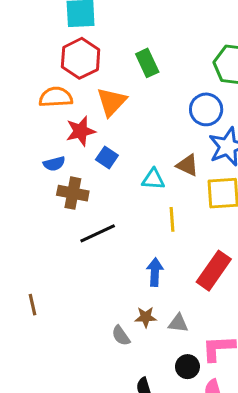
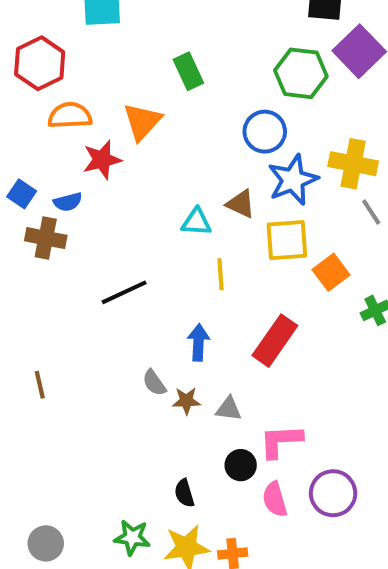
red hexagon: (81, 58) -> (40, 63), moved
blue square: (107, 157) -> (22, 194), moved
brown cross: (73, 193) -> (46, 238), moved
gray semicircle: (121, 336) -> (154, 383), moved

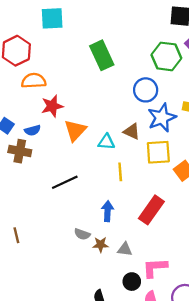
green rectangle: (188, 71) -> (102, 55), size x1.4
orange triangle: (142, 122) -> (75, 130), moved
gray semicircle: (154, 383) -> (82, 234), turned -35

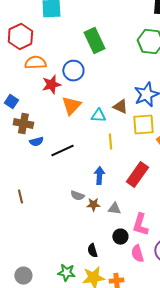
blue circle: (146, 90) -> (73, 71), moved
blue semicircle: (32, 130) -> (36, 142), moved
pink L-shape: (155, 268) -> (140, 225), turned -70

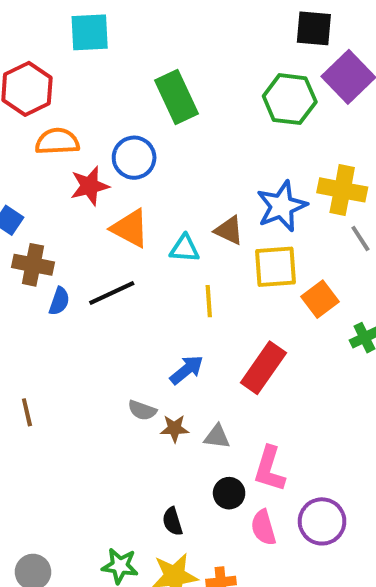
orange triangle: (71, 106) -> (130, 228), turned -45
blue semicircle: (36, 142) -> (59, 301), turned -56
black line: (62, 151) -> (112, 293), moved
blue arrow: (99, 176) -> (187, 370), turned 48

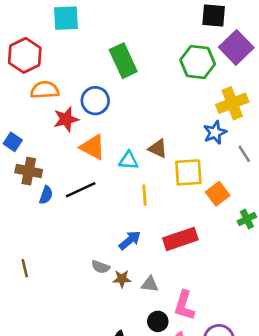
yellow cross: (342, 190) -> (232, 103), moved, turned -32
blue star: (282, 206) -> (215, 133), moved, size x0.7
red rectangle: (263, 368) -> (180, 239), turned 36

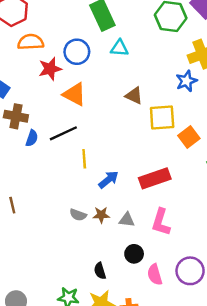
cyan triangle: (128, 160) -> (119, 48), moved
yellow line: (144, 195) -> (84, 159), moved
gray semicircle: (101, 267) -> (78, 215), moved
pink L-shape: (184, 305) -> (161, 222), moved

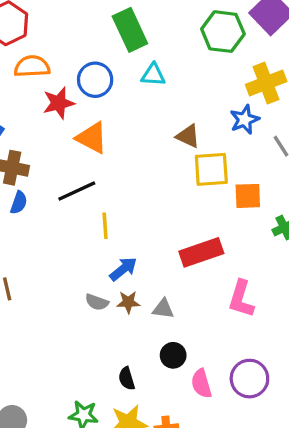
brown triangle: (134, 96) -> (188, 136), moved
orange square: (189, 137) -> (248, 196), turned 35
blue semicircle: (32, 138) -> (19, 203), moved
blue arrow: (108, 180) -> (123, 269), moved
pink L-shape: (161, 222) -> (241, 299), moved

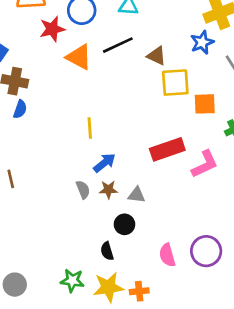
black line: (77, 191) -> (118, 45), moved
pink L-shape: (241, 299) -> (205, 164), moved, turned -132
gray semicircle: (97, 302) -> (83, 190), turned -132
black circle: (173, 355) -> (124, 224), moved

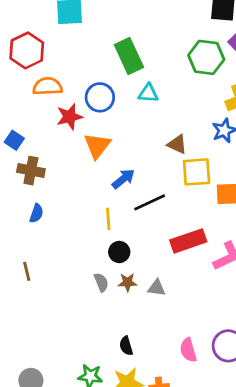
black line: (118, 45) -> (150, 202), moved
orange triangle: (79, 57) -> (97, 146), turned 40
blue semicircle: (20, 109) -> (36, 213), moved
blue arrow: (104, 163) -> (123, 179), moved
black circle: (124, 224) -> (119, 252), moved

